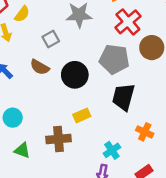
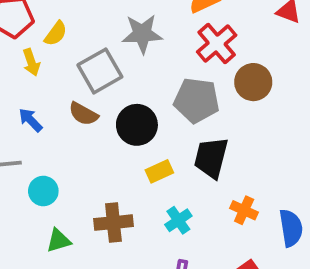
gray square: (51, 39) -> (100, 71), size x1.6
yellow rectangle: (82, 115) -> (159, 171), moved
green triangle: (22, 150) -> (59, 241), turned -36
cyan cross: (112, 150) -> (178, 220), moved

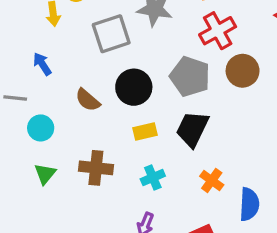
brown semicircle: (83, 114) -> (88, 100), moved
green triangle: (59, 241) -> (45, 174), turned -45

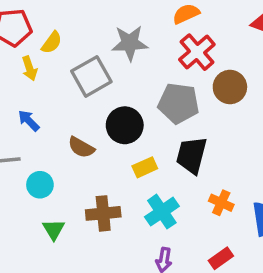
cyan cross: (153, 177) -> (162, 212), size x1.4

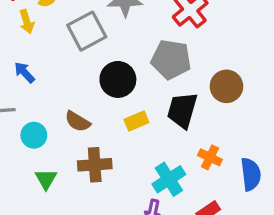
brown circle: (230, 87) -> (226, 86), moved
brown semicircle: (81, 147) -> (78, 121), moved
cyan cross: (162, 212) -> (169, 179), moved

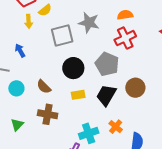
green triangle: (46, 179) -> (17, 125), moved

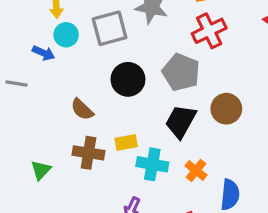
blue arrow: (20, 51) -> (44, 53), turned 144
cyan circle: (16, 88) -> (66, 35), moved
yellow rectangle: (78, 95) -> (126, 143), moved
cyan cross: (89, 133) -> (152, 164), moved, turned 30

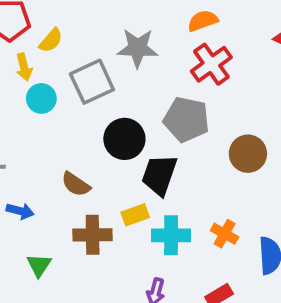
blue arrow: (44, 53) -> (20, 211), moved
black trapezoid: (181, 121) -> (159, 175), moved

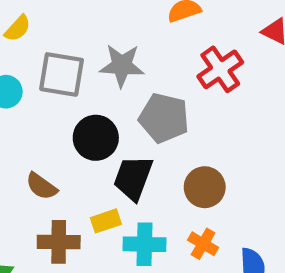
gray star: (138, 48) -> (122, 65), moved
red cross: (211, 64) -> (220, 69), moved
gray square: (92, 82) -> (62, 74), turned 33
brown circle: (248, 154) -> (205, 187), moved

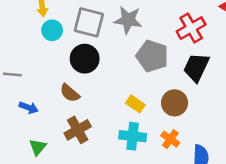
black circle: (96, 138) -> (85, 59), moved
black trapezoid: (133, 178) -> (196, 67), moved
yellow rectangle: (106, 221) -> (135, 104), moved, turned 48
brown cross: (59, 242) -> (78, 130), turned -35

